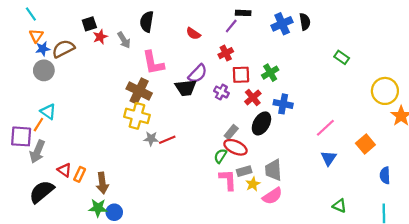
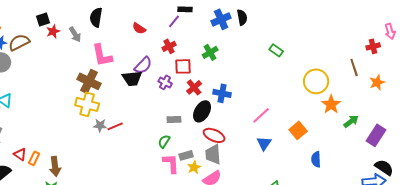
green cross: (270, 73) -> (210, 52), moved
gray rectangle: (231, 132) -> (174, 119), turned 48
red ellipse: (236, 147) -> (214, 135), moved

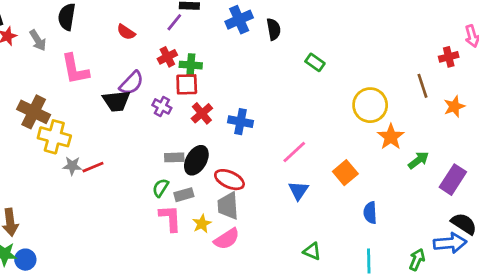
black semicircle: (242, 17) -> (274, 29), moved
green cross: (210, 52) -> (191, 65), moved, turned 35
brown cross: (89, 81) -> (34, 112), moved
black ellipse: (202, 111) -> (196, 160), moved
gray rectangle: (186, 155) -> (184, 195), moved

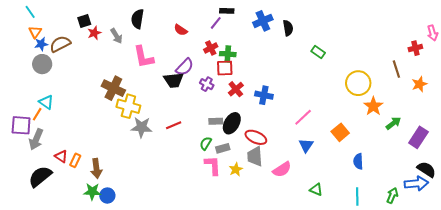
gray star: (72, 166) -> (141, 127), size x1.5
red line: (93, 167) -> (174, 125), moved
pink semicircle: (227, 239) -> (282, 169), moved

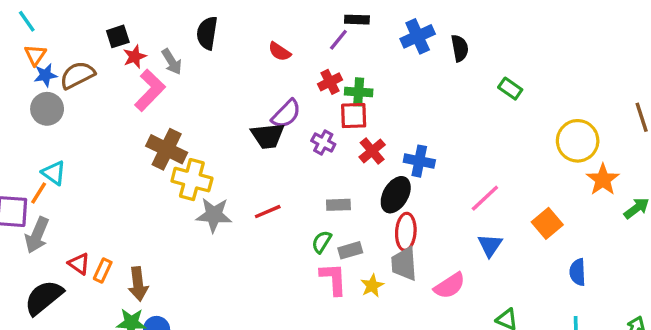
pink L-shape: (143, 57) -> (150, 90), moved, turned -125
black ellipse: (232, 123) -> (396, 195), moved
red ellipse: (256, 137) -> (406, 232), turned 70

